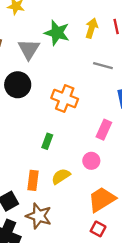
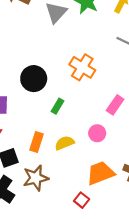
black circle: (18, 85) -> (34, 79), moved
brown star: (39, 216) -> (36, 178), turned 30
red square: (98, 229) -> (82, 200), moved

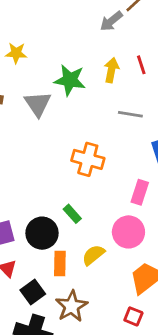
black circle: (34, 79) -> (42, 233), moved
green rectangle: (58, 106) -> (72, 214), turned -56
pink circle: (97, 133) -> (128, 232), size x1.5

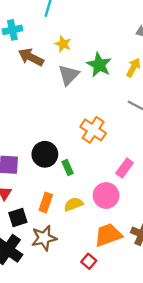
yellow star: (16, 53) -> (63, 44), moved
black circle: (42, 233) -> (45, 154), moved

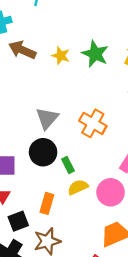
yellow star: (63, 44) -> (61, 56), moved
gray triangle: (69, 75) -> (47, 118), moved
yellow semicircle: (73, 204) -> (78, 187), moved

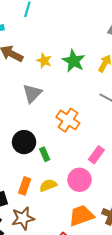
gray triangle: (47, 118) -> (32, 93), moved
yellow semicircle: (78, 187) -> (48, 185), moved

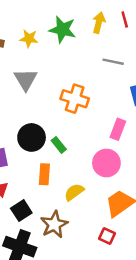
yellow semicircle: (48, 185) -> (74, 192), moved
orange rectangle: (25, 186) -> (44, 174), moved

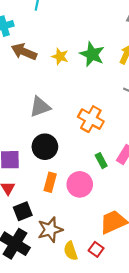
gray triangle: (26, 80) -> (40, 107), moved, turned 30
green rectangle: (59, 145) -> (101, 161), moved
pink circle: (106, 163) -> (80, 184), moved
yellow semicircle: (74, 192) -> (71, 251), moved, turned -84

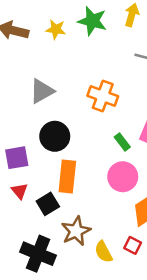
orange rectangle: (50, 182) -> (67, 176), size x1.4
pink circle: (80, 184) -> (123, 177), moved
black square: (23, 211) -> (48, 204), moved

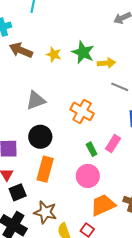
yellow arrow: (132, 15) -> (106, 63), moved, turned 60
black square: (48, 204) -> (18, 192), moved
brown star: (76, 231) -> (45, 212), turned 30

